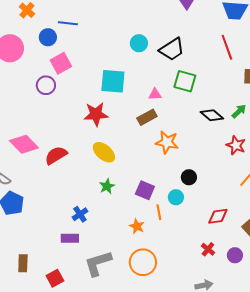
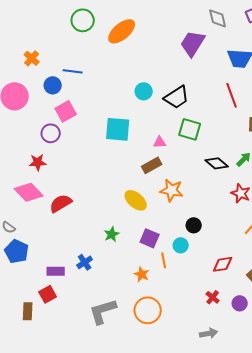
red star: (96, 114) -> (38, 162), moved, size x0.7
yellow ellipse: (104, 152) -> (136, 200), moved
purple rectangle: (70, 238) -> (56, 271), moved
red square: (55, 278) -> (48, 294), moved

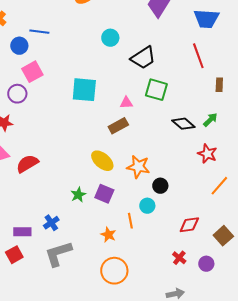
cyan circle: (144, 91) -> (110, 38), moved
orange star: (172, 190) -> (138, 167), moved
purple square: (150, 238) -> (104, 194), moved
gray L-shape: (103, 311) -> (58, 254), moved

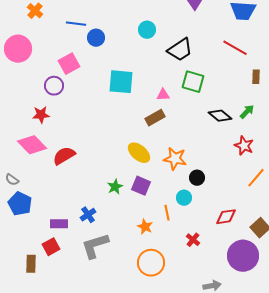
blue circle: (19, 46) -> (96, 38), moved
red line: (198, 56) -> (235, 48), turned -40
red cross: (179, 258) -> (193, 240), moved
purple circle: (206, 264) -> (243, 256), size x2.0

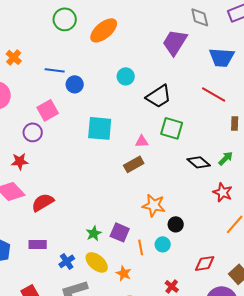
yellow ellipse: (139, 153) -> (97, 262), moved
orange line: (167, 213) -> (141, 247), moved
purple rectangle: (59, 224) -> (38, 244), moved

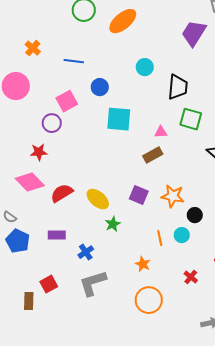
blue circle: (75, 84) -> (100, 87), moved
black trapezoid: (159, 96) -> (178, 87), turned -52
purple square: (120, 232) -> (139, 195), moved
yellow ellipse: (97, 262) -> (98, 199), moved

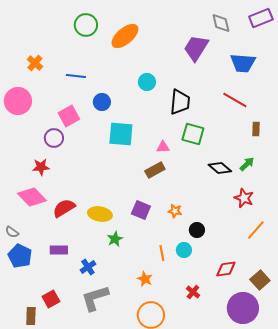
orange star: (173, 196) -> (175, 211), size x0.6
yellow ellipse: (98, 199) -> (100, 214), turned -30

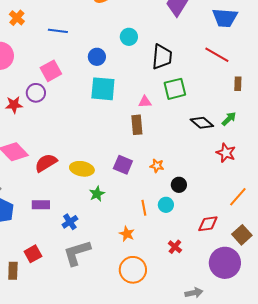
blue circle: (102, 102) -> (97, 57), moved
green square: (193, 134) -> (175, 89), turned -30
red star: (41, 167) -> (14, 105), moved
brown rectangle: (155, 170) -> (137, 125), turned -66
orange line: (256, 230) -> (238, 197), moved

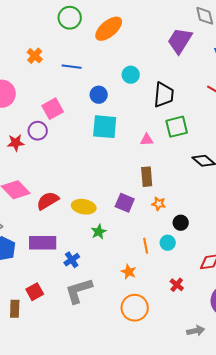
orange cross: (17, 18) -> (35, 56), moved
blue line: (58, 31) -> (72, 67), moved
brown rectangle: (137, 125) -> (147, 177), moved
purple rectangle: (41, 205) -> (43, 243), size x1.5

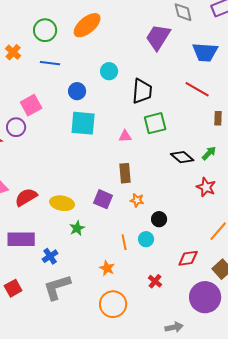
green circle: (70, 18) -> (45, 30), moved

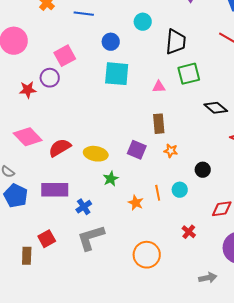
black circle: (159, 219) -> (203, 170), moved
orange star: (107, 268) -> (136, 203), moved

